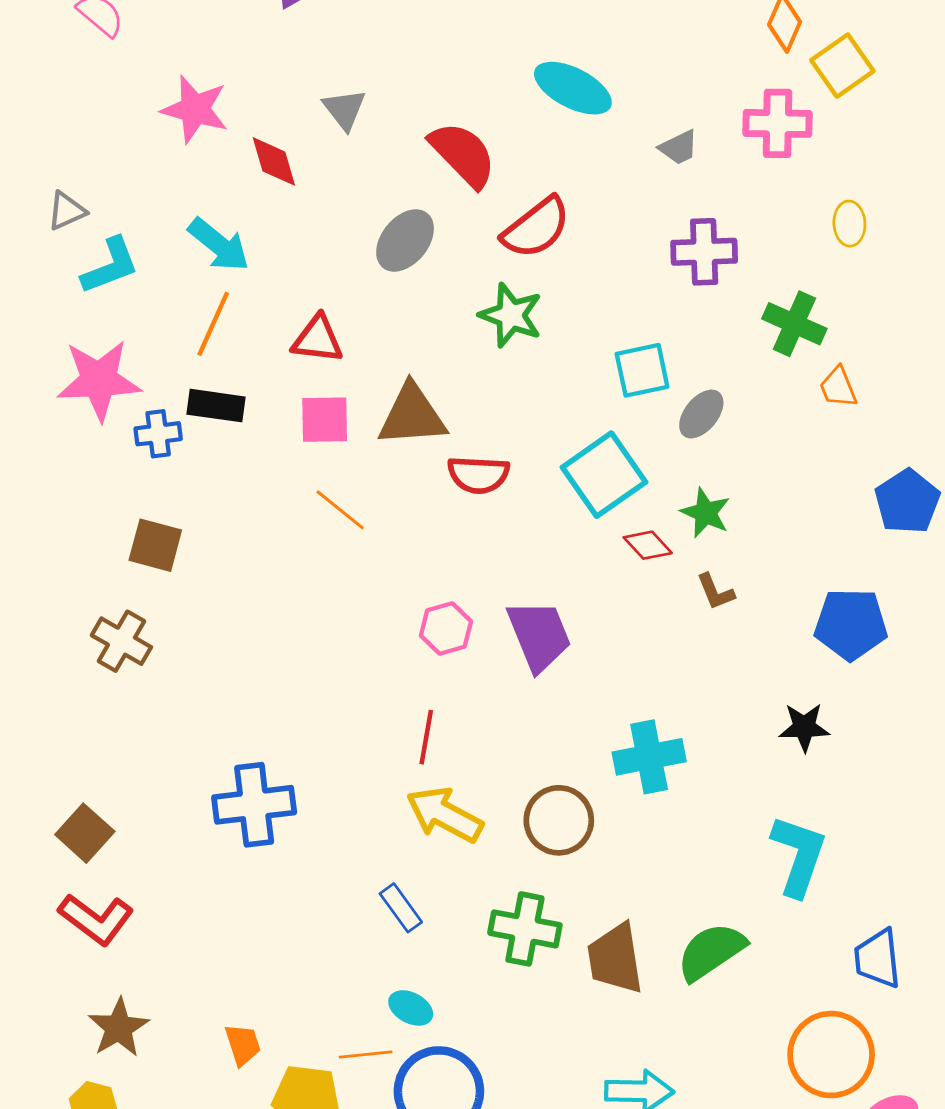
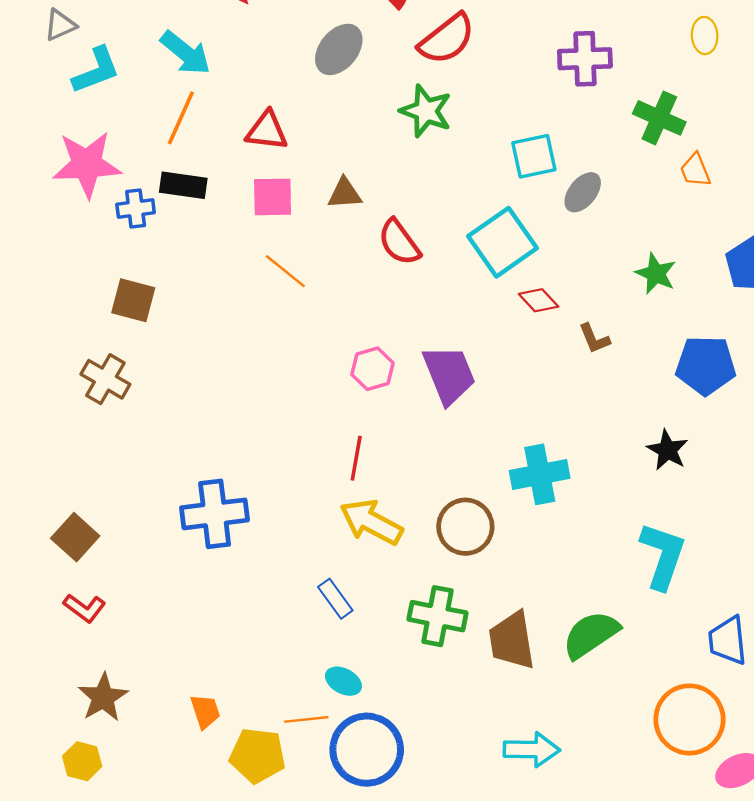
brown triangle: (412, 415) -> (345, 193), size x0.6
red semicircle: (478, 475) -> (399, 242), turned 51
green star: (706, 513) -> (656, 274), moved
black star: (804, 727) -> (667, 450), turned 30
red L-shape: (96, 919) -> (84, 608), size x0.7

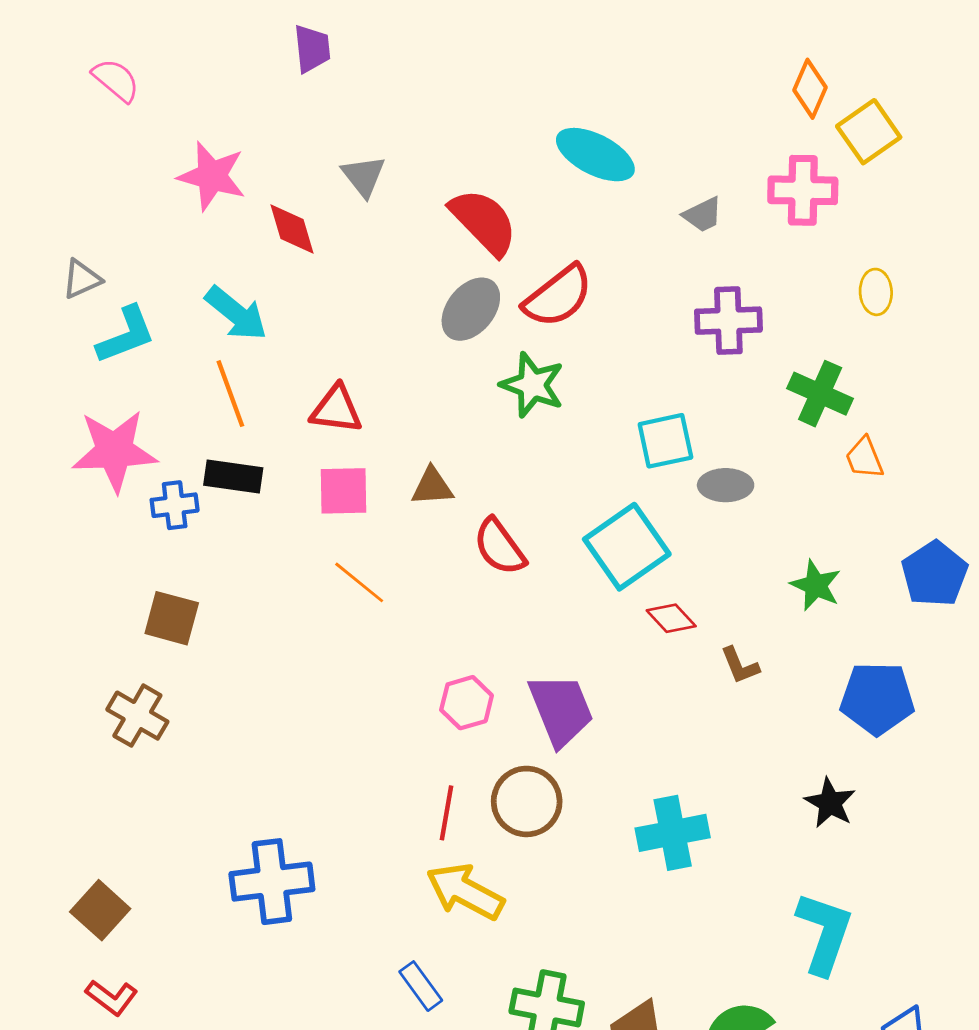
gray ellipse: (339, 49) -> (471, 309), moved
orange line: (181, 118) -> (230, 394), turned -44
gray ellipse: (583, 192) -> (726, 485), turned 51
brown circle: (465, 527) -> (527, 801), moved

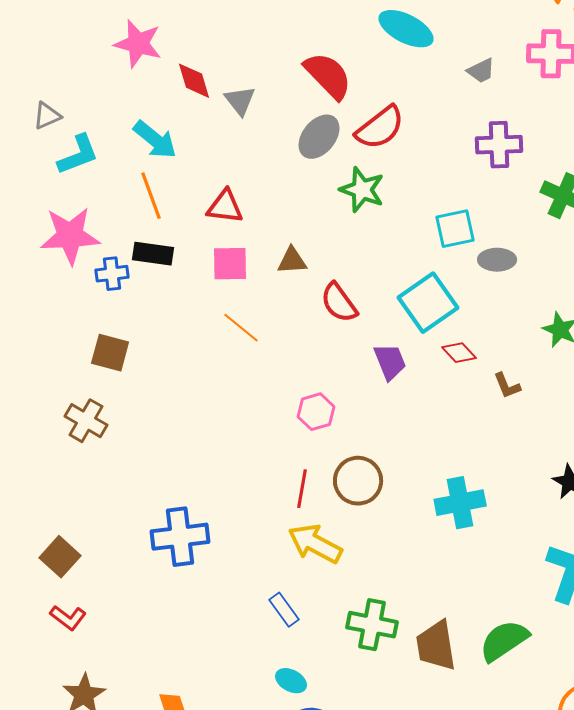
gray triangle: (364, 176) -> (240, 101), moved
purple trapezoid: (561, 710) -> (390, 362), moved, size x0.7

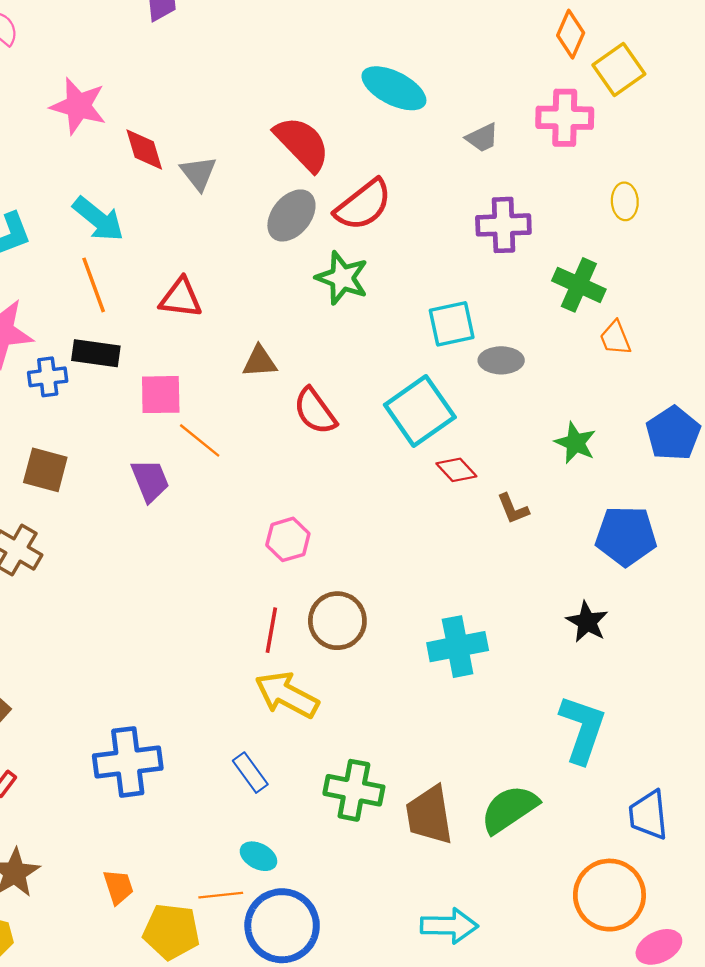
pink square: (230, 264) -> (161, 395), moved
purple trapezoid: (390, 362) -> (150, 480), moved
blue cross: (180, 537) -> (128, 762), moved

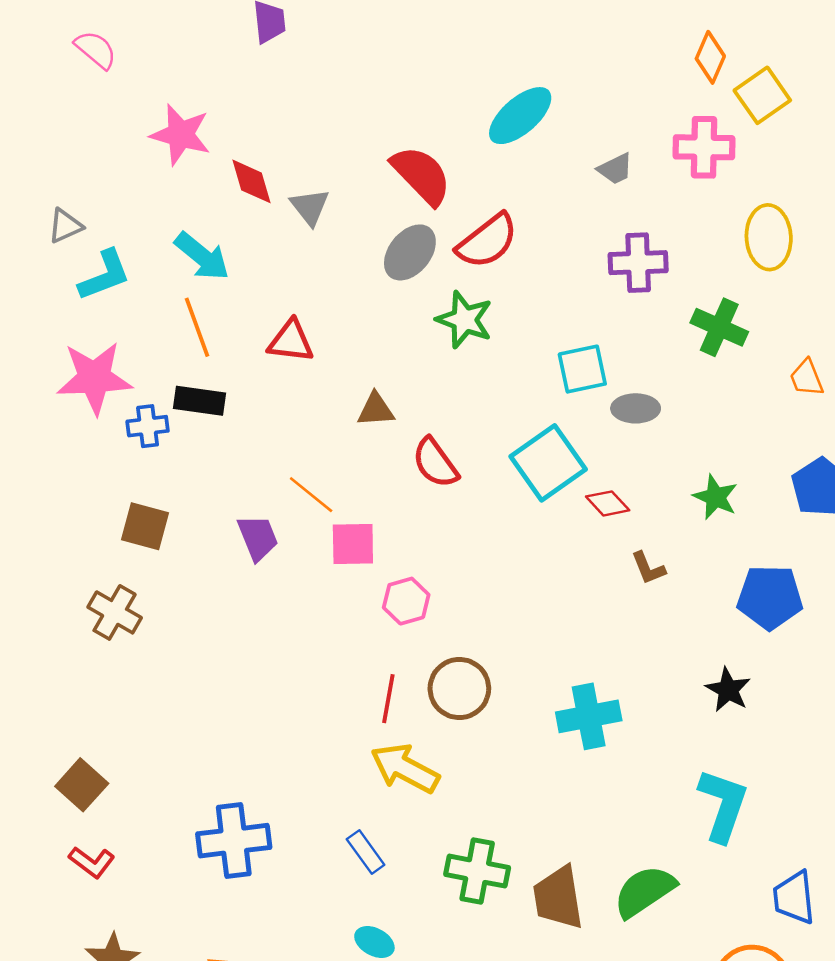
cyan ellipse: (394, 88) -> (520, 116), turned -68
yellow ellipse: (625, 201) -> (769, 237), size x1.6
orange trapezoid: (615, 338) -> (807, 378), moved
pink square: (161, 395) -> (353, 544), moved
red diamond: (456, 470) -> (608, 503), moved

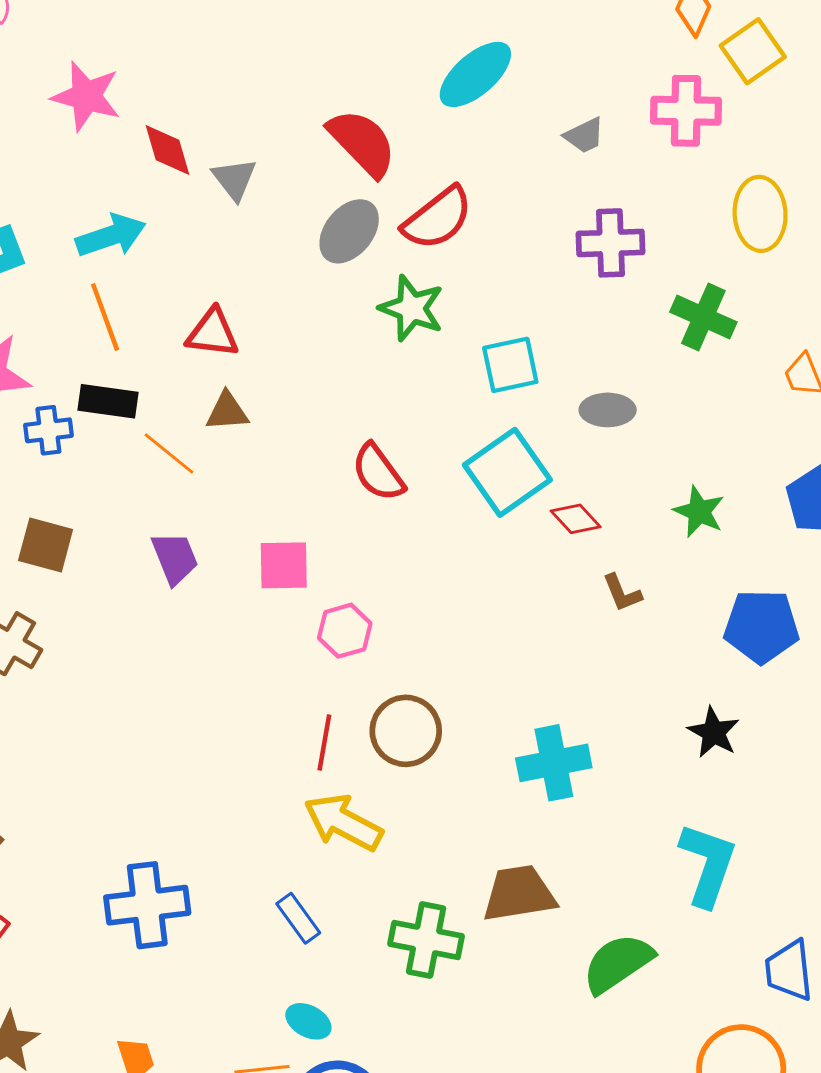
cyan arrow: (202, 256) -> (111, 236), turned -58
cyan square: (582, 369) -> (510, 365), moved
brown triangle: (376, 410) -> (227, 411), moved
orange line: (311, 495) -> (169, 454), moved
brown trapezoid: (558, 898) -> (519, 894), moved, turned 90

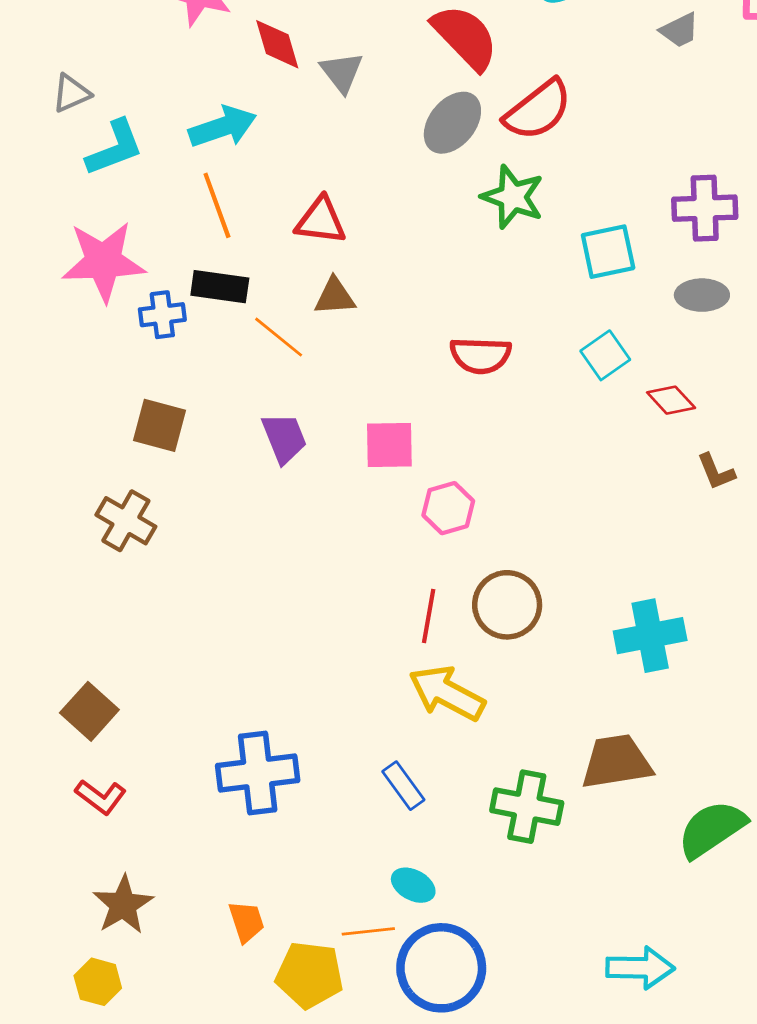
purple cross: (610, 243) -> (705, 208), moved
red semicircle: (378, 472) -> (480, 355), turned -52
cyan square: (507, 472) -> (605, 355), size x0.6

